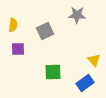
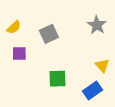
gray star: (77, 15) -> (97, 25), moved, turned 30
yellow semicircle: (13, 25) -> (14, 27), turned 40

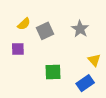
gray star: (97, 25) -> (80, 29), moved
yellow semicircle: (14, 27) -> (24, 24), moved

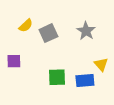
purple square: (18, 49) -> (14, 61), moved
blue rectangle: (85, 83) -> (85, 80), moved, turned 30

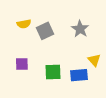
yellow semicircle: (26, 26) -> (24, 24), turned 32
purple square: (14, 61) -> (22, 64), moved

